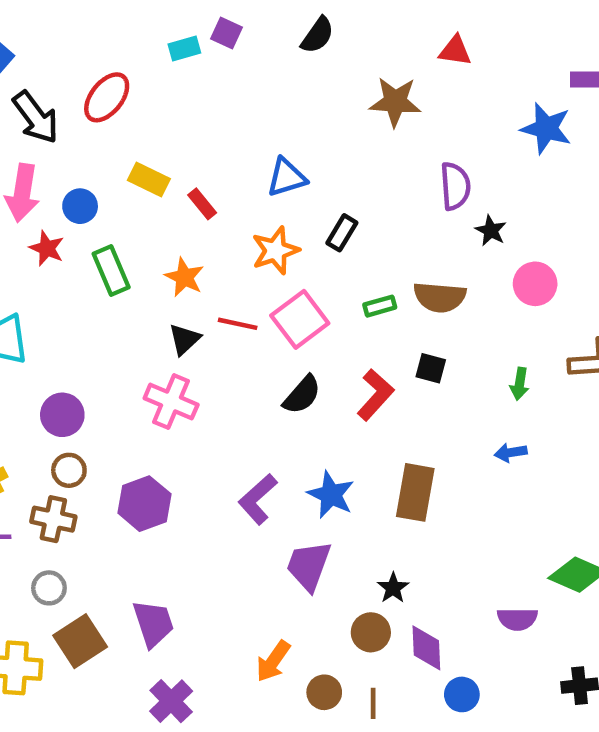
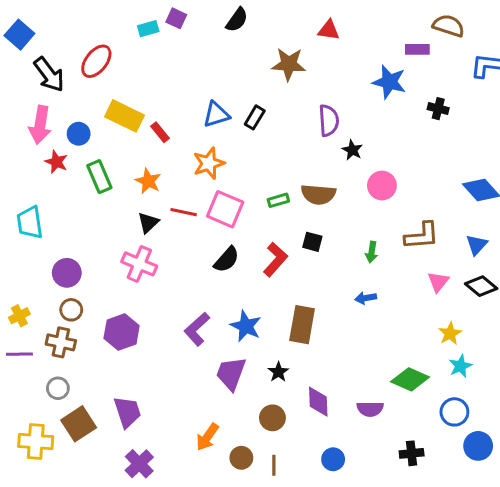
yellow rectangle: (149, 179) -> (124, 116), size x1.4
black rectangle: (342, 233) -> (255, 117), moved
pink square: (300, 319) -> (225, 209), turned -30
black star: (393, 588) -> (278, 372), moved
purple diamond: (426, 648) -> (318, 402), moved

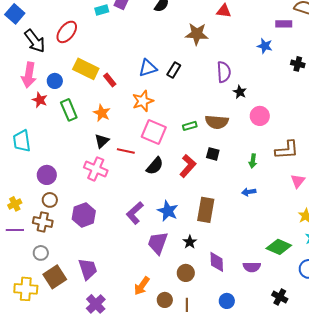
blue star: (389, 82) -> (265, 46), size x0.7
red line: (184, 212) -> (126, 151), moved
black cross: (412, 453) -> (280, 297), turned 35

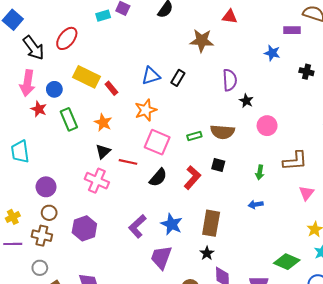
black star: (190, 242) -> (207, 253), moved

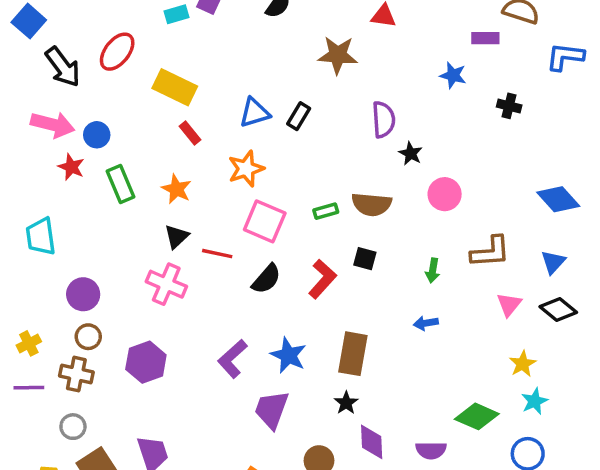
yellow rectangle: (86, 77) -> (175, 87), moved
pink arrow: (27, 83) -> (53, 125), turned -85

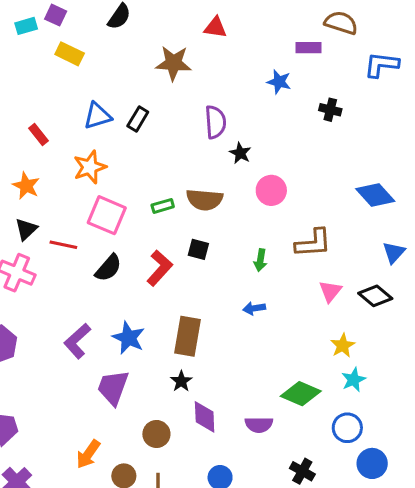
yellow rectangle: (175, 87) -> (70, 54), moved, size x0.7
blue triangle: (553, 262) -> (394, 252), moved

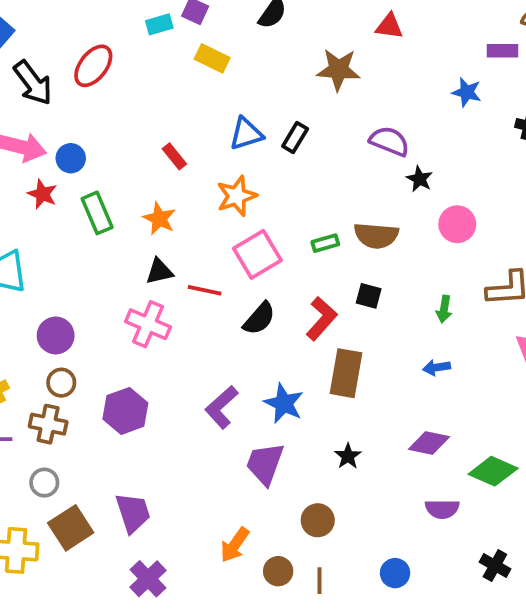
purple semicircle: (215, 122) -> (389, 141), turned -64
pink square: (107, 215) -> (257, 254), turned 36
black triangle: (26, 229) -> (159, 271), turned 30
brown rectangle: (187, 336) -> (346, 373), moved
purple diamond: (205, 417) -> (429, 443), moved, turned -76

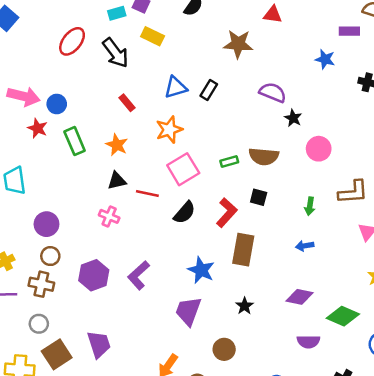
black arrow: (33, 83) -> (115, 53), moved
pink cross: (148, 324) -> (109, 216), size x0.7
purple L-shape: (222, 407) -> (138, 275), moved

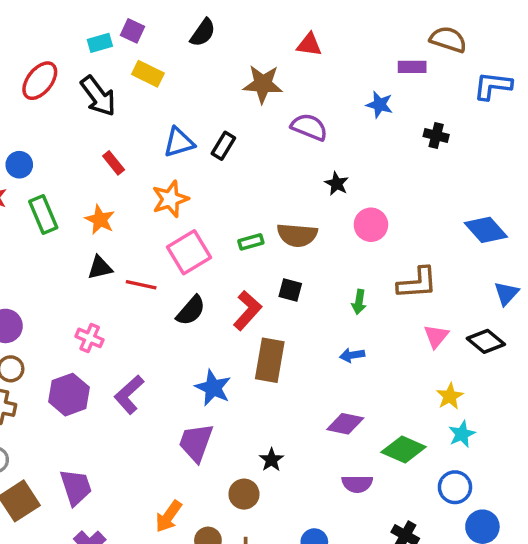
purple semicircle: (273, 92) -> (309, 127), moved
pink cross: (109, 216) -> (90, 338), moved
black star: (245, 306) -> (271, 460), moved

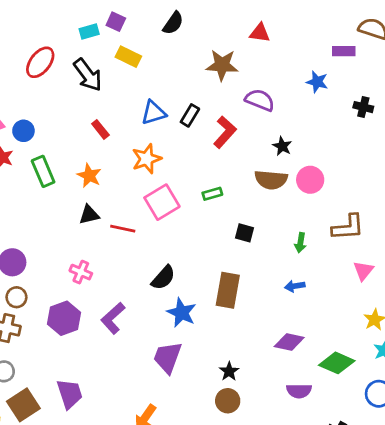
brown semicircle: (297, 235) -> (271, 180), moved
black semicircle: (191, 311) -> (163, 278), moved
red L-shape: (247, 311) -> (225, 132), moved
brown circle: (244, 494) -> (228, 401), moved

